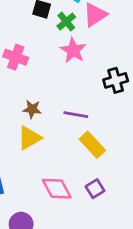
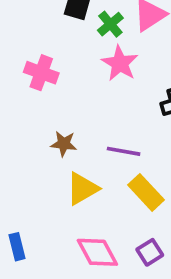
yellow triangle: (29, 138) -> (82, 189), moved

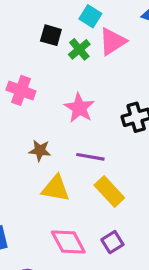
pink star: (120, 63) -> (79, 108), moved
yellow triangle: (82, 189) -> (56, 188), turned 40

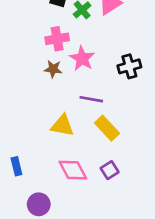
pink cross: (21, 90) -> (57, 39), moved, turned -30
brown star: (40, 150) -> (53, 69), moved

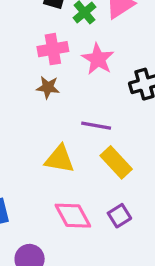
pink star: (82, 58) -> (98, 59), moved

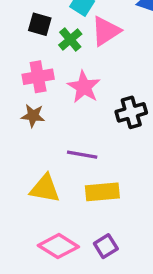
yellow rectangle: (116, 162) -> (102, 192), turned -52
pink diamond: (73, 216) -> (58, 246), turned -30

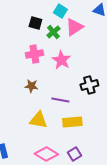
black cross: (131, 112) -> (89, 85), moved
brown star: (33, 116) -> (31, 86), moved

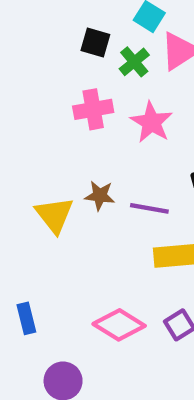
brown star: (31, 86) -> (100, 196), moved
yellow triangle: (38, 120) -> (54, 215), moved, turned 42

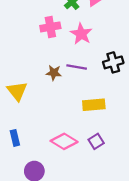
purple line: (149, 208) -> (77, 67), moved
yellow triangle: (54, 215) -> (17, 91), moved

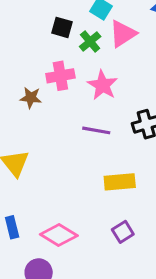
brown star: (54, 73) -> (31, 98), moved
pink diamond: (64, 141) -> (59, 235), moved

